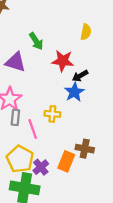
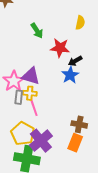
purple triangle: (15, 62) -> (31, 76), moved
yellow cross: (52, 114) -> (30, 93), moved
orange rectangle: (66, 161) -> (75, 143), moved
purple cross: (41, 167) -> (41, 141), size x1.6

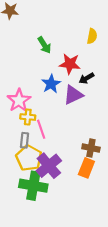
blue star: (70, 75) -> (51, 84), moved
purple triangle: (31, 76) -> (73, 95), moved, turned -42
yellow cross: (30, 93) -> (28, 117), moved
gray rectangle: (19, 97) -> (24, 140), moved

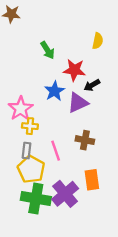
pink line: (41, 129) -> (56, 151), moved
brown cross: (91, 148) -> (85, 140), moved
purple cross: (49, 166) -> (65, 194), moved
orange rectangle: (86, 168) -> (92, 180), turned -30

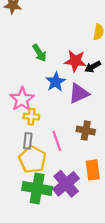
green arrow: (48, 50) -> (39, 53), moved
black arrow: (92, 85) -> (93, 67), moved

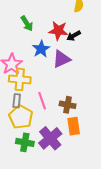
yellow cross: (31, 117) -> (20, 79), size x1.5
brown cross: (86, 130) -> (68, 105), moved
green cross: (37, 188) -> (25, 142), size x0.7

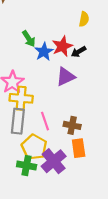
red star: (58, 31) -> (62, 46), turned -30
blue star: (41, 49) -> (44, 52), moved
gray rectangle: (17, 101) -> (18, 121), size x1.6
yellow pentagon: (21, 117) -> (34, 147), moved

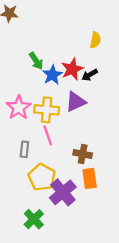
yellow cross: (21, 98) -> (47, 110), moved
gray rectangle: (18, 121) -> (24, 149), size x0.6
pink line: (45, 121) -> (48, 135), moved
green cross: (27, 166) -> (34, 219), moved, turned 36

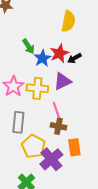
yellow semicircle: (95, 40) -> (68, 21), moved, size x1.5
pink line: (48, 135) -> (56, 110), moved
gray rectangle: (24, 149) -> (18, 122), size x1.5
brown cross: (83, 154) -> (58, 126), moved

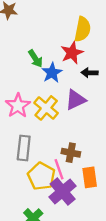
red star: (59, 53) -> (72, 53), moved
black arrow: (74, 58) -> (90, 73), turned 32
yellow cross: (37, 88) -> (46, 108), turned 35
pink line: (56, 110) -> (59, 169), moved

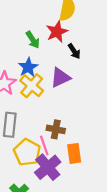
green arrow: (35, 59) -> (33, 40), moved
blue star: (52, 73) -> (28, 67), moved
black arrow: (90, 73) -> (74, 51), turned -126

